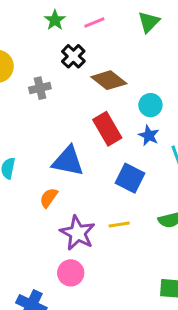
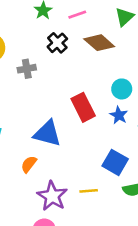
brown diamond: (109, 80) -> (99, 43), moved
blue square: (130, 178) -> (115, 162), moved

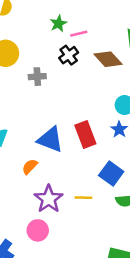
pink line: (77, 15) -> (79, 34), moved
red rectangle: (83, 107) -> (85, 135), moved

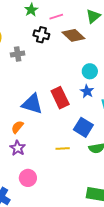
pink line: (79, 34) -> (56, 17), moved
black cross: (69, 55) -> (41, 35), turned -35
purple star: (49, 199) -> (18, 148), moved, size x0.7

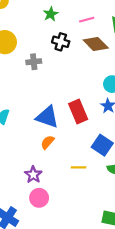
pink line: (56, 17) -> (87, 20), moved
orange semicircle: (17, 127) -> (48, 142), moved
purple star: (18, 148) -> (33, 175), moved

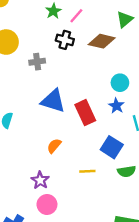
pink line: (87, 20) -> (76, 16), moved, turned -32
brown diamond: (96, 44) -> (102, 41), turned -30
blue triangle: (47, 117) -> (53, 101), moved

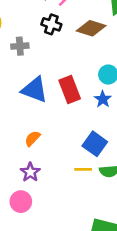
red rectangle: (85, 113) -> (70, 89), moved
yellow line: (87, 171) -> (83, 169), moved
purple star: (40, 180) -> (30, 172), moved

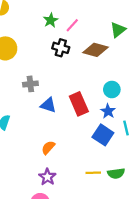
gray cross: (20, 46) -> (30, 84), moved
blue triangle: (34, 90) -> (48, 105), size x0.7
blue square: (95, 144) -> (103, 135), moved

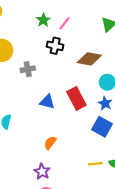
brown diamond: (96, 50) -> (89, 59), moved
gray cross: (30, 84) -> (28, 69), moved
purple star: (47, 177) -> (42, 172), moved

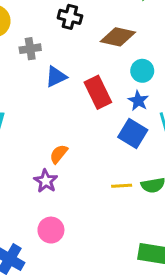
blue triangle: (47, 102) -> (56, 77), moved, turned -42
purple star: (42, 172) -> (46, 181), moved

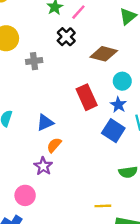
black cross: (70, 17) -> (66, 37), turned 30
blue triangle: (56, 77) -> (45, 123), moved
yellow line: (122, 186) -> (103, 206), moved
pink circle: (51, 230) -> (25, 195), moved

